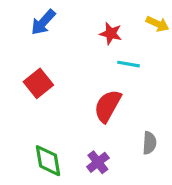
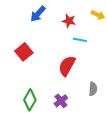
blue arrow: (43, 22) -> (38, 14), moved
green diamond: (48, 161) -> (30, 100), turned 40

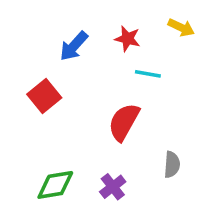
blue arrow: (38, 14) -> (74, 46), moved
green diamond: (30, 100) -> (55, 185), turned 50

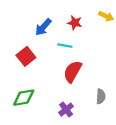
cyan line: (148, 74) -> (65, 46), moved
green diamond: (55, 185) -> (24, 98), moved

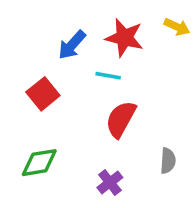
red star: (75, 23) -> (124, 38), size x1.5

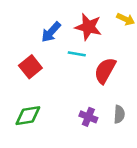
red semicircle: (121, 119) -> (105, 71), moved
purple cross: (110, 182) -> (88, 117), moved, turned -30

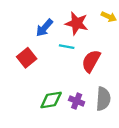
gray semicircle: (119, 114) -> (103, 99), size x1.5
green diamond: (28, 116) -> (51, 100), moved

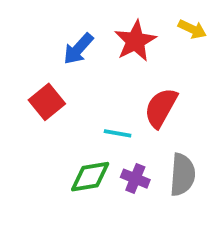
red star: (77, 23) -> (135, 41), turned 30
cyan line: (67, 47) -> (118, 133), moved

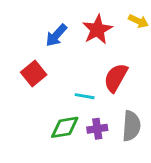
purple cross: (135, 179) -> (97, 129), turned -30

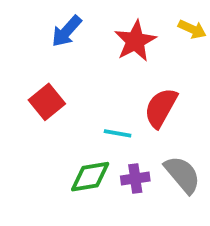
blue arrow: (56, 35) -> (67, 31), moved
gray semicircle: (131, 126) -> (182, 175), turned -44

